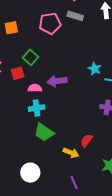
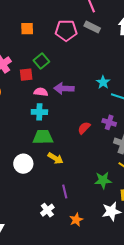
green trapezoid: (44, 132) -> (43, 137), turned 135
red semicircle: (86, 141) -> (84, 128), moved
yellow arrow: (71, 153) -> (55, 158), moved
white circle: (30, 173) -> (23, 164), moved

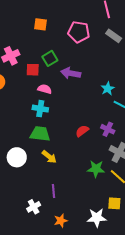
gray rectangle: (92, 27) -> (114, 36), moved
purple arrow: (64, 88) -> (71, 73), moved
green star: (103, 180) -> (96, 169), moved

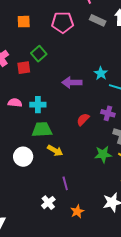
purple arrow: (71, 73) -> (72, 82), moved
pink semicircle: (45, 89) -> (15, 103), moved

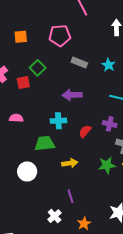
gray rectangle: (98, 20) -> (79, 63), moved
cyan star: (101, 73) -> (108, 65), moved
cyan cross: (38, 105) -> (58, 121), moved
yellow arrow: (55, 151) -> (70, 163), moved, turned -35

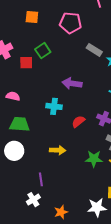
gray rectangle: (79, 63) -> (94, 50), moved
green trapezoid: (45, 144) -> (20, 124), moved
purple line: (71, 196) -> (41, 179), moved

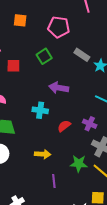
green square: (43, 51) -> (44, 56), moved
purple line: (41, 179) -> (54, 181), moved

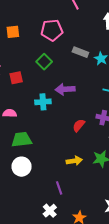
cyan cross: (40, 110) -> (43, 102), moved
yellow arrow: (43, 154) -> (74, 161), moved
purple line: (54, 181) -> (59, 188), moved

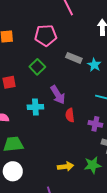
purple arrow: (65, 89) -> (58, 95), turned -120
red semicircle: (79, 125) -> (70, 115), moved, turned -48

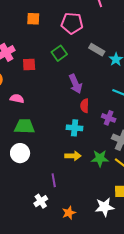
cyan cross: (35, 107) -> (75, 128), moved

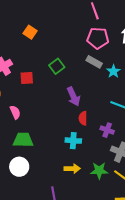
orange square: (33, 19) -> (30, 32), turned 32
pink pentagon: (72, 23) -> (98, 38), moved
pink semicircle: (17, 99) -> (15, 112), turned 56

